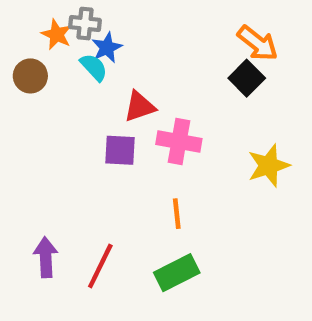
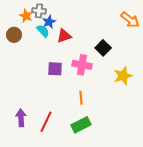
orange arrow: (258, 43) -> (130, 20), moved
black square: (247, 78) -> (103, 48), moved
red triangle: (140, 107) -> (64, 36), moved

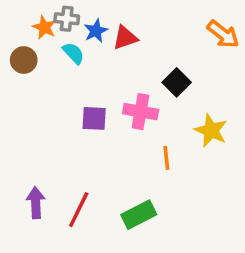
blue star: (49, 22) -> (96, 31), moved
red triangle: (64, 36) -> (125, 38), moved
yellow star: (123, 76) -> (211, 130), turned -30
orange line: (81, 98) -> (166, 158), moved

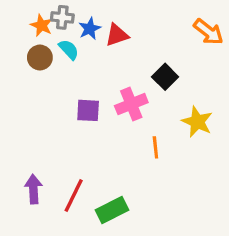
brown circle: (24, 60) -> (40, 58), moved
pink cross: (141, 112) -> (131, 104), turned -32
green rectangle: (139, 215) -> (112, 210), moved

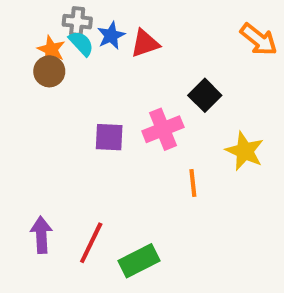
orange star: (41, 25) -> (51, 49), moved
cyan semicircle: (69, 49) -> (81, 43), moved

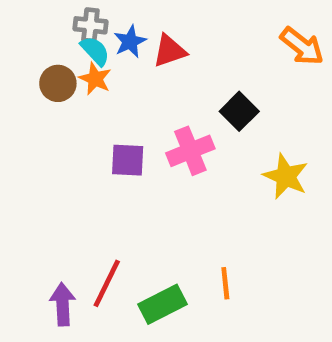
orange star: (51, 49) -> (95, 79), moved
orange line: (193, 183) -> (225, 283), moved
purple arrow: (41, 235) -> (63, 304), moved

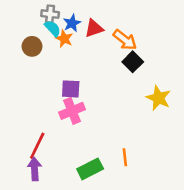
orange arrow: (302, 46) -> (125, 40), moved
orange star: (95, 79) -> (64, 39), moved
pink cross: (190, 151) -> (72, 111), moved
red line: (107, 283) -> (37, 146), moved

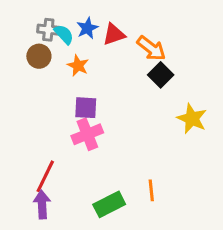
gray cross: (50, 14) -> (48, 30), moved
orange star: (64, 39) -> (78, 66), moved

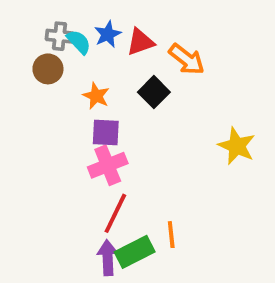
orange star: (78, 66) -> (96, 96), moved
black square: (161, 75) -> (154, 92), moved
red line: (45, 176) -> (115, 213), moved
orange line: (151, 190) -> (171, 235), moved
purple arrow: (42, 204) -> (108, 258), moved

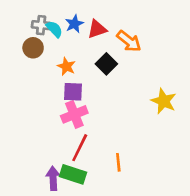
green rectangle: (135, 252) -> (73, 174), moved, turned 45
purple arrow: (108, 258) -> (53, 178), moved

